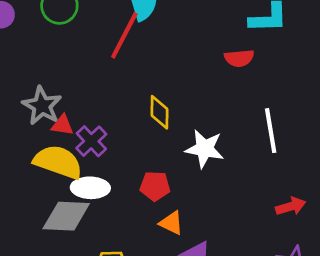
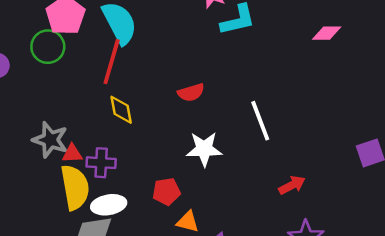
red semicircle: (239, 58) -> (191, 92), moved
yellow diamond: (159, 112) -> (121, 110), moved
purple cross: (91, 141) -> (101, 163), turned -32
yellow semicircle: (58, 162) -> (75, 187), turned 72

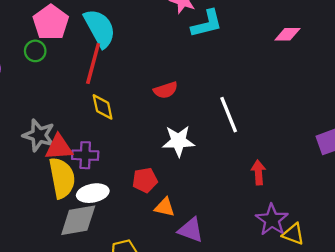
green circle: (48, 47) -> (35, 51), size x0.7
red triangle: (72, 154) -> (59, 147), size x1.5
red arrow: (292, 185) -> (258, 172), turned -65

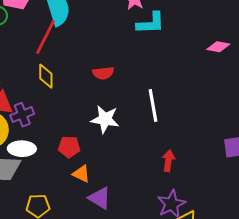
purple cross: (85, 155) -> (22, 115), turned -35

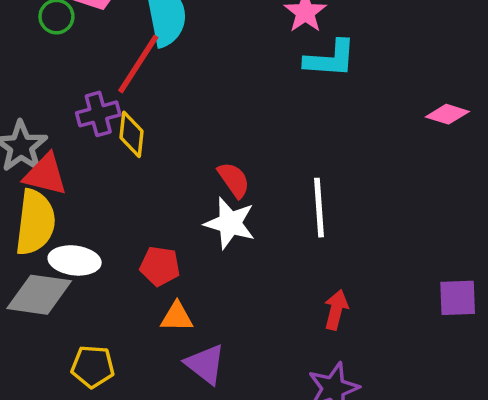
red semicircle: (103, 73) -> (234, 180), moved, turned -125
purple cross: (22, 115) -> (98, 114), moved
orange triangle: (81, 174) -> (177, 317), turned -30

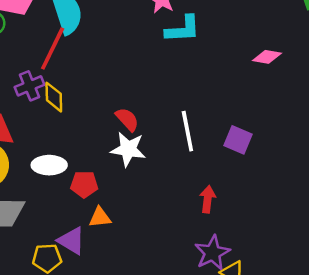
white ellipse: (75, 260) -> (49, 165), moved
purple square: (458, 298) -> (238, 140), moved, turned 32
purple triangle: (205, 364) -> (71, 241), moved

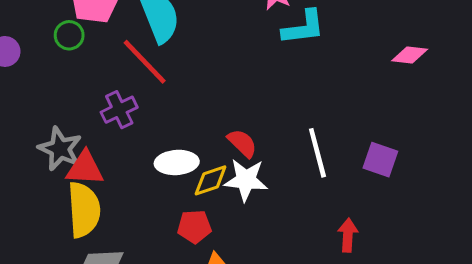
red line: (53, 49) -> (145, 62), turned -66
yellow diamond: (54, 97) -> (211, 180), moved, turned 76
white ellipse: (49, 165) -> (177, 162), moved

